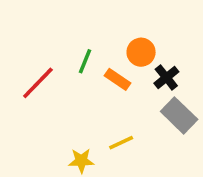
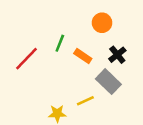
orange circle: (141, 52) -> (102, 23), moved
gray rectangle: (179, 115) -> (108, 82), moved

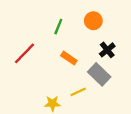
green line: (60, 43) -> (58, 27), moved
orange rectangle: (83, 56) -> (69, 58), moved

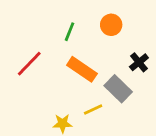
black cross: (107, 50) -> (139, 62), moved
orange rectangle: (69, 58) -> (82, 69), size x1.5

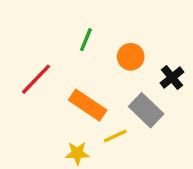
orange circle: (111, 25) -> (131, 57), moved
orange rectangle: (82, 69) -> (88, 105), moved

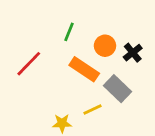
black cross: (172, 77) -> (133, 53), moved
orange rectangle: (88, 105) -> (84, 69), moved

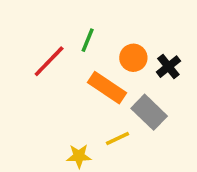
red line: (29, 64) -> (49, 61), moved

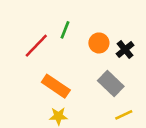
orange rectangle: (107, 88) -> (56, 86), moved
yellow line: (118, 139) -> (124, 115), moved

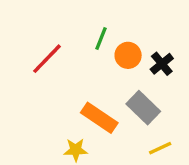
green line: (65, 30) -> (101, 38), moved
orange rectangle: (56, 86) -> (99, 118), moved

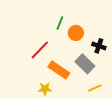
red line: (47, 59) -> (40, 50), moved
black cross: (162, 64) -> (99, 46), moved, turned -32

